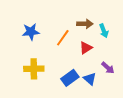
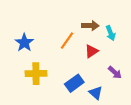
blue star: (31, 32) -> (24, 43), moved, turned -30
blue triangle: (90, 79) -> (96, 93), moved

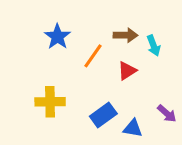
blue star: (24, 43) -> (57, 37), moved
purple arrow: (115, 73) -> (167, 114), moved
blue triangle: (96, 93) -> (133, 128), turned -32

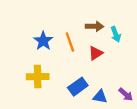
blue star: (57, 37) -> (43, 41), moved
orange line: (93, 56) -> (70, 42), turned -54
purple arrow: (167, 114) -> (126, 94), moved

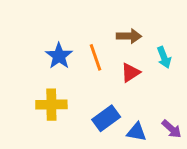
cyan arrow: (116, 34) -> (164, 57), moved

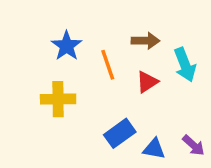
blue star: (59, 56) -> (67, 46), moved
cyan arrow: (164, 57) -> (185, 65), size x1.4
yellow cross: (51, 105) -> (58, 99), moved

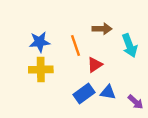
blue star: (67, 46) -> (40, 42), moved, turned 30
red triangle: (147, 82) -> (95, 65), moved
blue triangle: (154, 149) -> (108, 92), moved

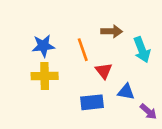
red triangle: (95, 65) -> (104, 71), turned -35
blue triangle: (108, 92) -> (126, 92), moved
blue rectangle: (84, 94) -> (92, 102), turned 30

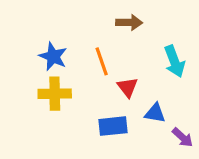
brown arrow: (112, 31) -> (129, 23), moved
blue star: (43, 46) -> (53, 56), turned 30

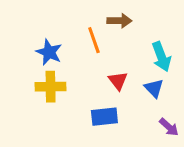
orange line: (102, 61) -> (94, 40), moved
blue triangle: (155, 113) -> (154, 88), moved, turned 36

